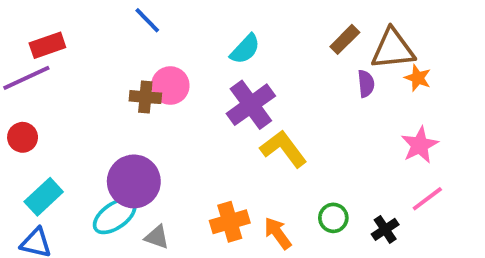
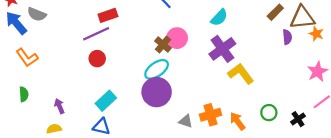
brown cross: (145, 97) -> (163, 45), turned 35
red circle: (23, 137) -> (97, 59), moved
cyan ellipse: (115, 216) -> (157, 69), moved
gray triangle: (157, 237) -> (186, 121), moved

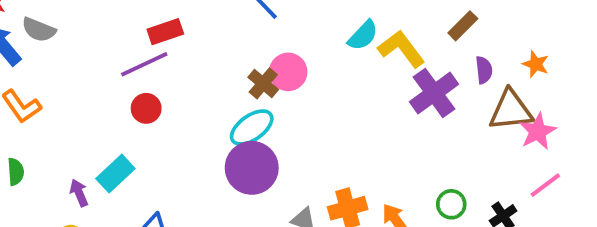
brown triangle: (302, 18) -> (511, 110), moved
purple cross: (222, 49) -> (434, 93), moved
yellow L-shape: (241, 74) -> (401, 49), moved
cyan rectangle: (106, 101) -> (115, 174), moved

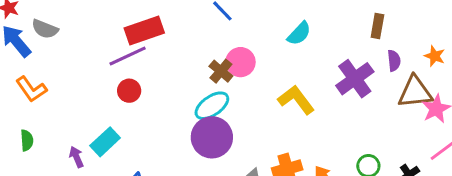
brown rectangle: (463, 26) -> (377, 26), turned -35
red rectangle: (165, 32) -> (144, 30), size x1.4
yellow L-shape: (401, 49) -> (296, 100), moved

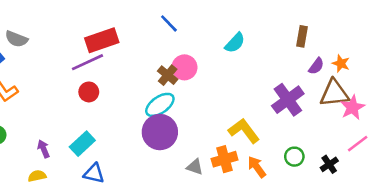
orange star: (435, 56) -> (341, 64), moved
purple semicircle: (394, 61) -> (316, 66), turned 42
purple cross: (355, 79) -> (288, 100), moved
yellow L-shape: (296, 100) -> (244, 131), moved
cyan rectangle: (105, 142) -> (82, 144), moved

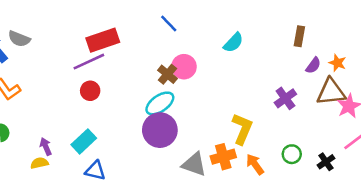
purple cross: (288, 100) -> (285, 98), size x0.7
yellow L-shape: (244, 131) -> (242, 129), turned 60
gray triangle: (195, 167) -> (194, 164), size x1.5
yellow semicircle: (37, 176) -> (39, 163), moved

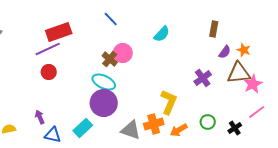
cyan ellipse: (160, 103) -> (104, 82), turned 60
cyan rectangle: (84, 141) -> (83, 128), moved
purple arrow: (46, 147) -> (40, 117), moved
orange arrow: (255, 164) -> (179, 130), turned -84

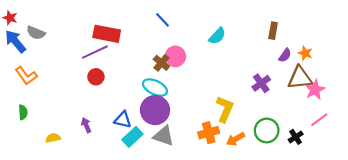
red rectangle: (59, 32) -> (107, 34), turned 30
green circle: (208, 122) -> (267, 130), size x1.5
gray triangle: (131, 130) -> (164, 136), moved
blue triangle: (53, 135) -> (123, 120), moved

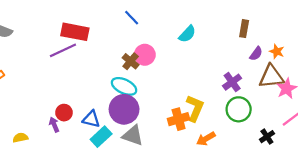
red circle: (96, 77) -> (64, 113), moved
green circle: (267, 130) -> (239, 109), moved
orange cross: (209, 133) -> (179, 119), moved

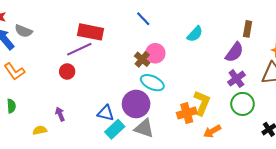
purple semicircle: (256, 54) -> (234, 52), moved, size x1.5
cyan ellipse: (124, 86) -> (152, 83), moved
red circle: (64, 113) -> (67, 71), moved
purple arrow: (54, 125) -> (60, 114), moved

